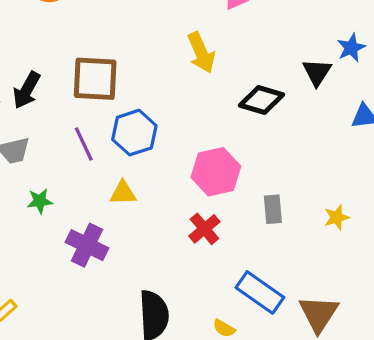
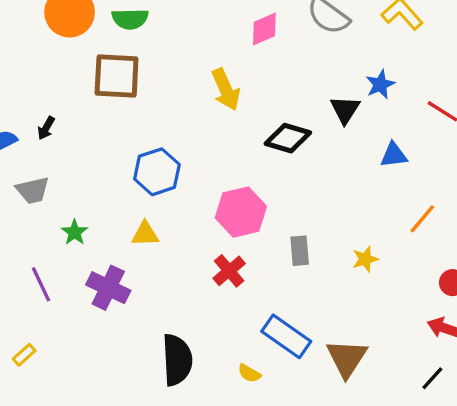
brown square: (95, 79) -> (117, 76), moved
black arrow: (27, 90) -> (46, 128), size x0.6
purple line: (84, 144) -> (41, 284), moved
green star: (40, 201) -> (75, 232), moved, turned -30

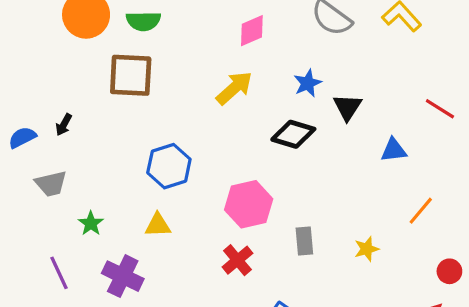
pink diamond: (264, 29) -> (252, 31), moved
blue star: (380, 84) -> (308, 83), moved
yellow arrow: (226, 89) -> (234, 88), turned -108

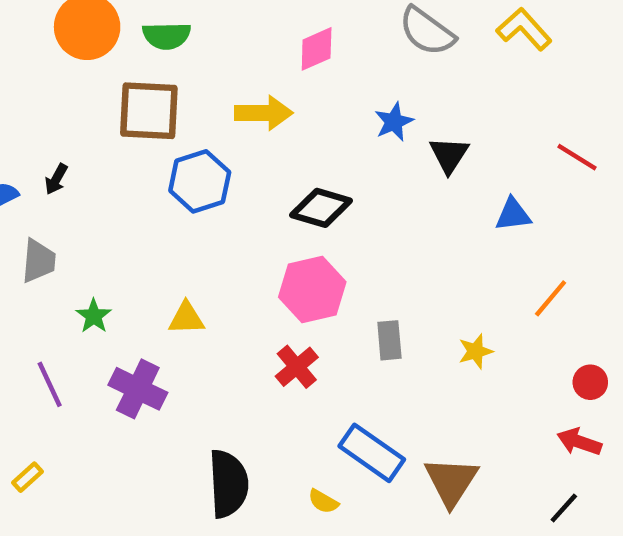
yellow arrow: (234, 88) -> (264, 113), moved, turned 42
black diamond: (293, 134) -> (321, 208), moved
blue hexagon: (169, 166) -> (200, 181), moved
gray trapezoid: (51, 184) -> (39, 261), turned -72

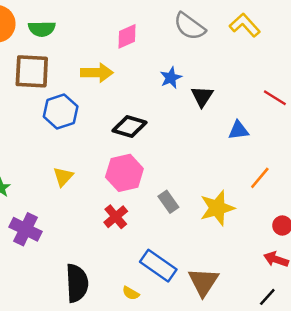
yellow triangle: (186, 318) -> (63, 177), moved, turned -45
gray rectangle: (389, 340) -> (168, 202), turned -30
yellow star: (476, 351) -> (217, 208), size x1.8

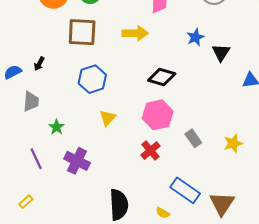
blue hexagon: (61, 112) -> (92, 79), moved
yellow star: (217, 208) -> (233, 143), size x0.7

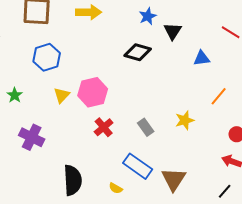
black diamond: (162, 77) -> (138, 52), moved
pink hexagon: (158, 115) -> (93, 92), moved
green star: (57, 127) -> (15, 95), moved
gray rectangle: (193, 138) -> (146, 127), moved

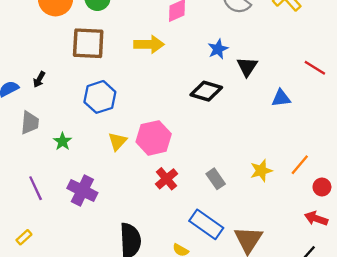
orange line: (219, 96) -> (300, 165), moved

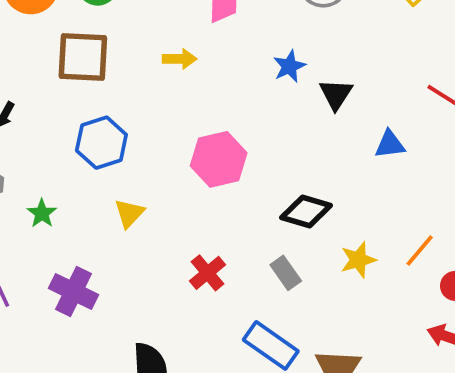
yellow arrow: (149, 44) -> (180, 59), size x0.7
black diamond: (206, 91) -> (306, 211), moved
pink hexagon: (154, 138) -> (219, 159), moved

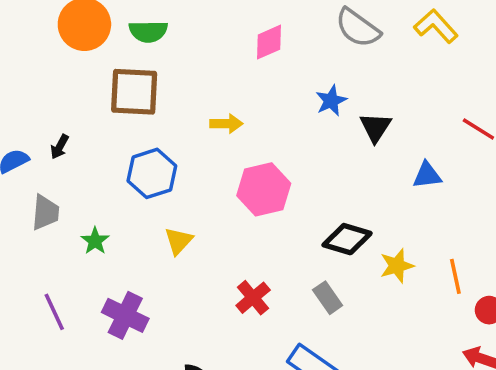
yellow arrow: (180, 59) -> (226, 124), moved
orange line: (420, 251) -> (455, 276), turned -52
yellow star: (358, 260) -> (397, 266), moved

